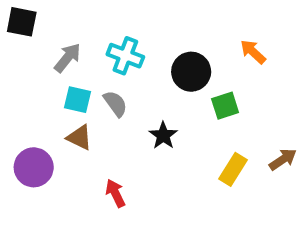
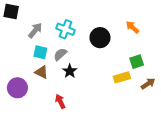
gray semicircle: (115, 104) -> (60, 54), turned -96
green square: (225, 106) -> (137, 62), moved
black star: (163, 135) -> (70, 71), moved
yellow rectangle: (233, 169) -> (122, 77), moved, turned 42

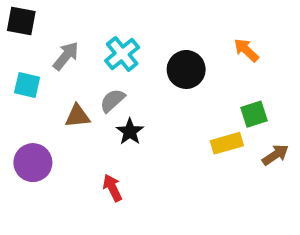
cyan cross: (65, 29) -> (122, 54), turned 30
cyan square: (40, 52) -> (27, 85), moved
brown triangle: (41, 72) -> (78, 116), moved, turned -32

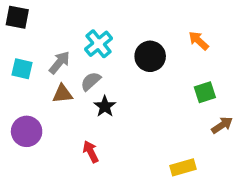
gray arrow: (66, 56) -> (59, 63), moved
yellow rectangle: (227, 143) -> (183, 167), moved

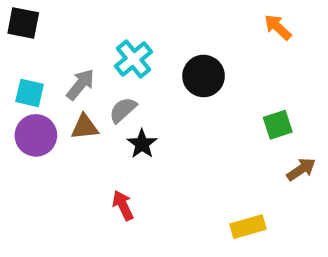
orange arrow: (199, 41) -> (278, 27), moved
purple circle: (27, 131) -> (36, 135), moved

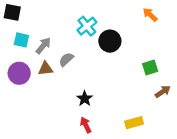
cyan cross: (134, 59) -> (87, 26), moved
cyan square: (30, 93) -> (21, 40), moved
black star: (142, 144) -> (85, 99), moved
red arrow: (123, 205) -> (86, 125), moved

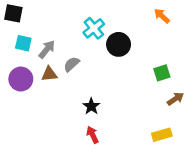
yellow rectangle: (134, 123) -> (162, 135), moved

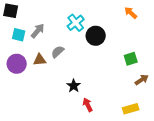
gray arrow: (47, 49) -> (38, 31), moved
red arrow: (93, 135) -> (88, 105), moved

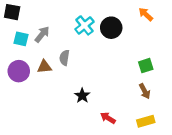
black circle: (96, 36) -> (111, 28), moved
gray semicircle: (58, 52) -> (64, 58), turned -40
brown arrow: (142, 80) -> (145, 91), moved, turned 96
red arrow: (88, 105) -> (108, 118), moved, turned -32

